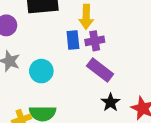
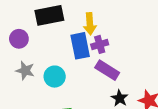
blue rectangle: (73, 40) -> (80, 46), size x1.5

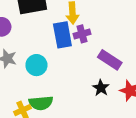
purple rectangle: (107, 70) -> (110, 60), moved

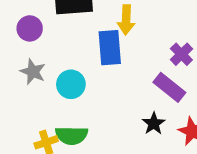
purple cross: (82, 34) -> (181, 54), moved, turned -35

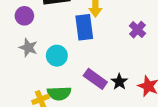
purple rectangle: (169, 87) -> (95, 79), moved

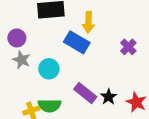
purple circle: (24, 16) -> (17, 38), moved
blue rectangle: (84, 27) -> (77, 42), turned -55

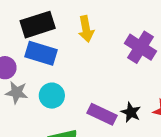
blue rectangle: (77, 42) -> (41, 53), moved
purple cross: (128, 47) -> (141, 47), size x1.5

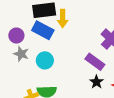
yellow arrow: (86, 29) -> (63, 19), moved
purple rectangle: (102, 114) -> (95, 62), moved

